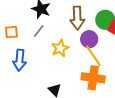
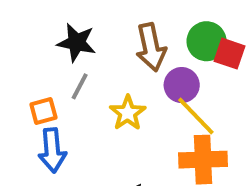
orange square: (11, 32) -> (43, 111), moved

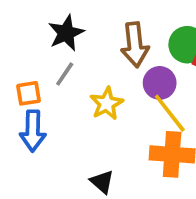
black star: (77, 43) -> (66, 33), turned 30

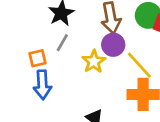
purple circle: (160, 83) -> (113, 45), moved

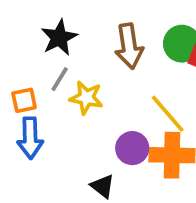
purple circle: (113, 45) -> (132, 148), moved
yellow star: (94, 62) -> (86, 98), moved, turned -30

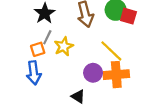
yellow star: (86, 98) -> (64, 46), turned -30
orange square: (24, 100) -> (38, 49), moved

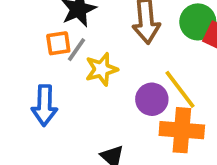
orange square: (38, 49) -> (58, 43), moved
purple circle: (93, 73) -> (152, 99), moved

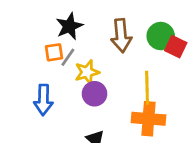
yellow line: (180, 89) -> (147, 88), turned 36
purple circle: (152, 99) -> (95, 94), moved

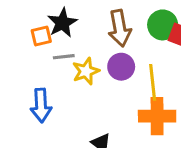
orange square: (54, 52) -> (41, 36), moved
gray line: (68, 57) -> (64, 57), turned 54
purple circle: (95, 94) -> (121, 67), moved

